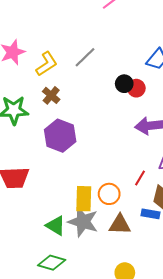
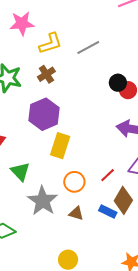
yellow rectangle: (84, 199) -> (60, 146), moved
brown triangle: (120, 225) -> (76, 213), size x0.7
green triangle: (56, 226) -> (20, 172), moved

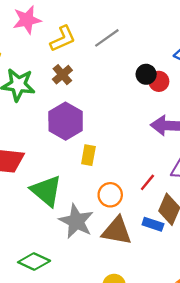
yellow rectangle: (60, 146) -> (88, 155), size x0.7
green triangle: (20, 172) -> (46, 191), size x1.4
brown triangle: (76, 213) -> (117, 231), size x1.8

